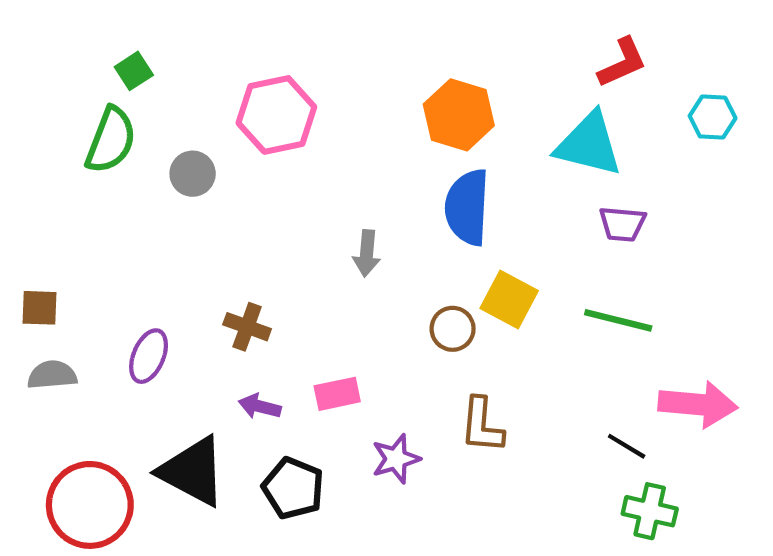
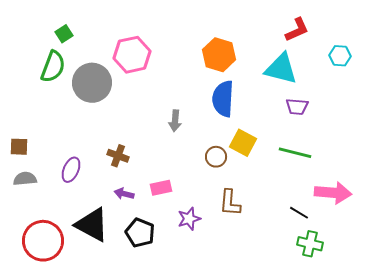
gray circle: (193, 174) -> (92, 83), size x1.8

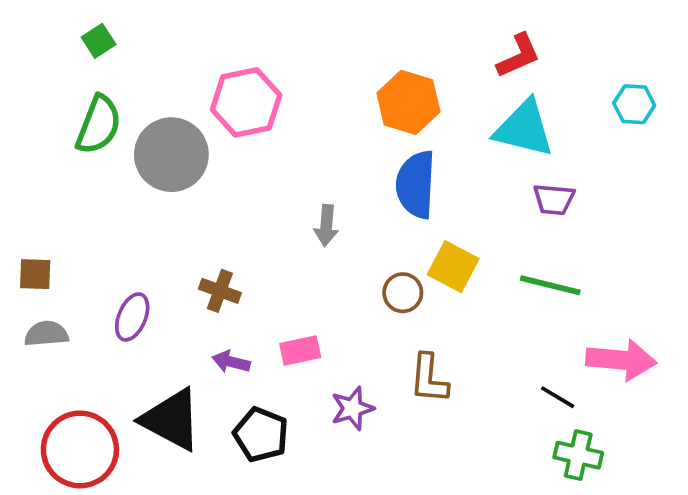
red L-shape: (297, 30) -> (518, 56), moved
green square: (64, 34) -> (99, 41), moved

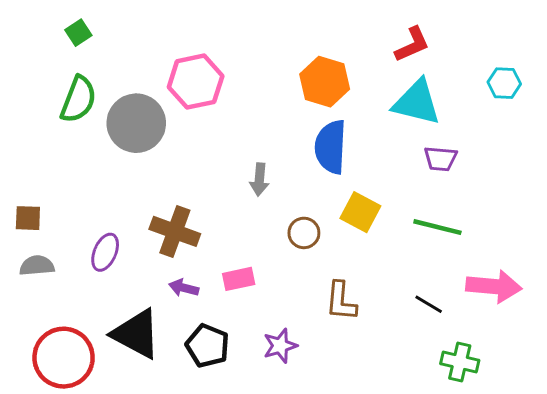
brown cross: (220, 291) -> (175, 231), size x1.5
brown circle: (403, 293) -> (304, 233), moved
black line: (558, 397) -> (429, 304), moved
purple star: (352, 408) -> (280, 346), moved

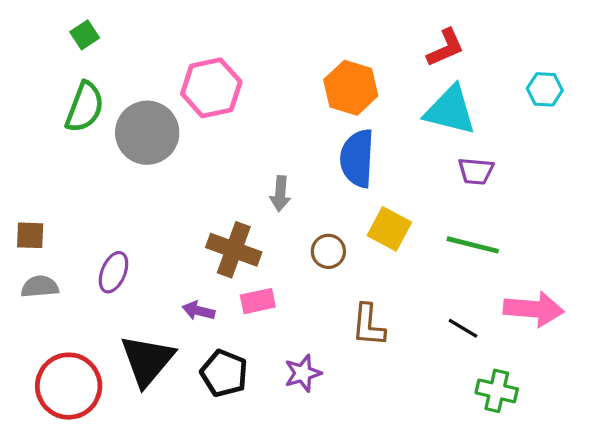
brown cross: (175, 231) -> (234, 250), moved
black triangle: (136, 334) -> (147, 360), turned 42

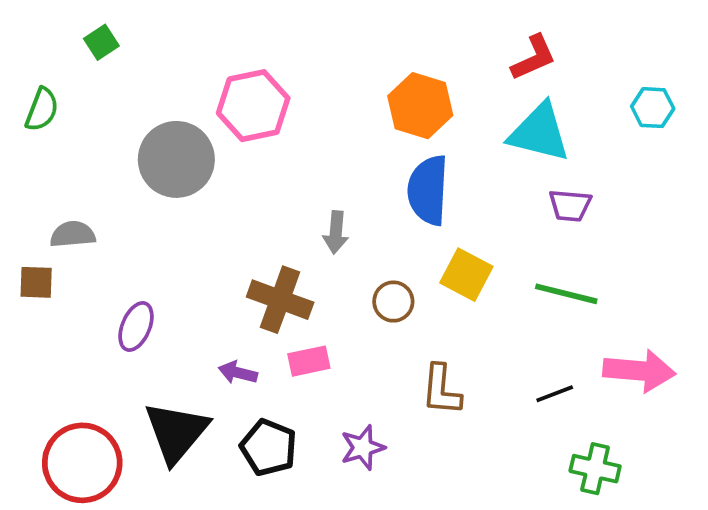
green semicircle: (85, 107) -> (42, 109), moved, size x0.7
gray semicircle: (40, 287) -> (73, 234), moved
black line: (463, 328) -> (555, 394), turned -52

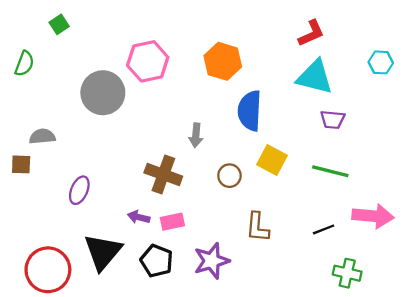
orange hexagon: (420, 106) -> (223, 61), moved
pink rectangle: (309, 361) -> (172, 222), moved
purple star: (363, 448) -> (212, 261), size x1.4

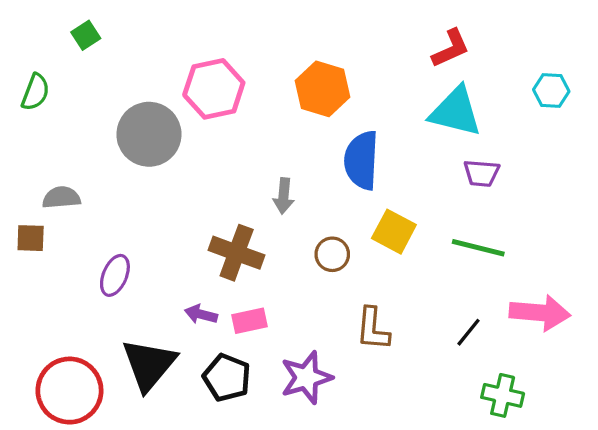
black line: (324, 229) -> (468, 332), turned -30

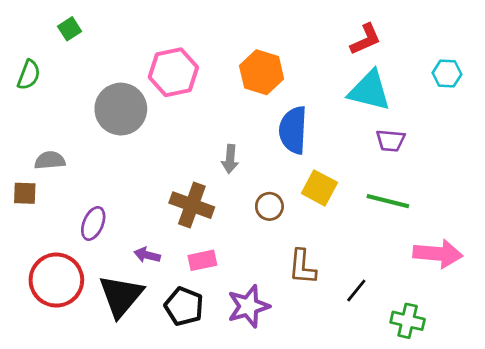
purple arrow: (201, 314) -> (147, 255), moved
black line: (468, 332) -> (356, 291), moved
red circle: (69, 391) -> (56, 280), moved

